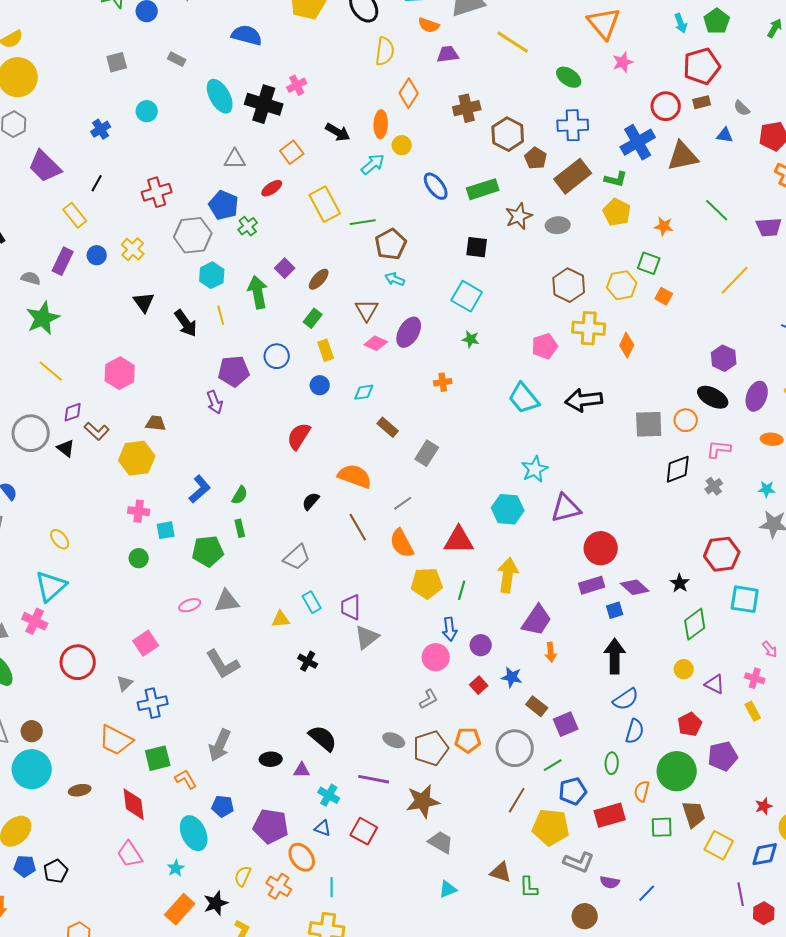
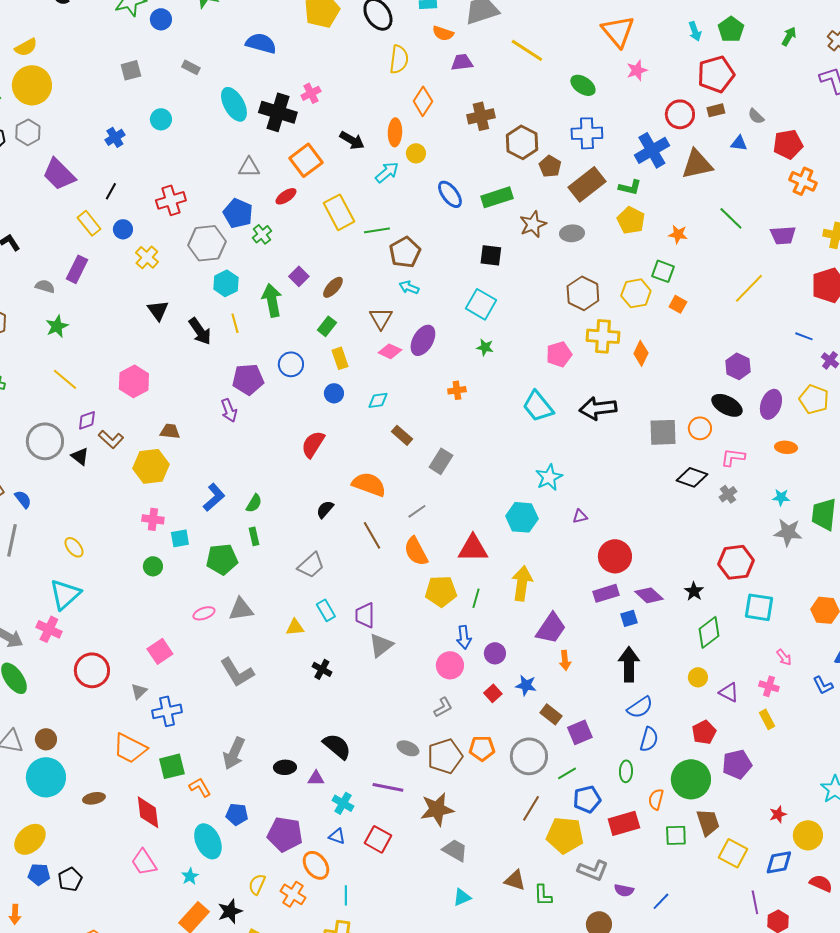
orange square: (292, 152) -> (306, 160), size x1.4
blue circle: (97, 255) -> (123, 229), moved
green star: (43, 318) -> (57, 326), size x0.7
black diamond: (678, 469) -> (692, 477), turned 40
purple triangle: (566, 508) -> (580, 516), size x0.5

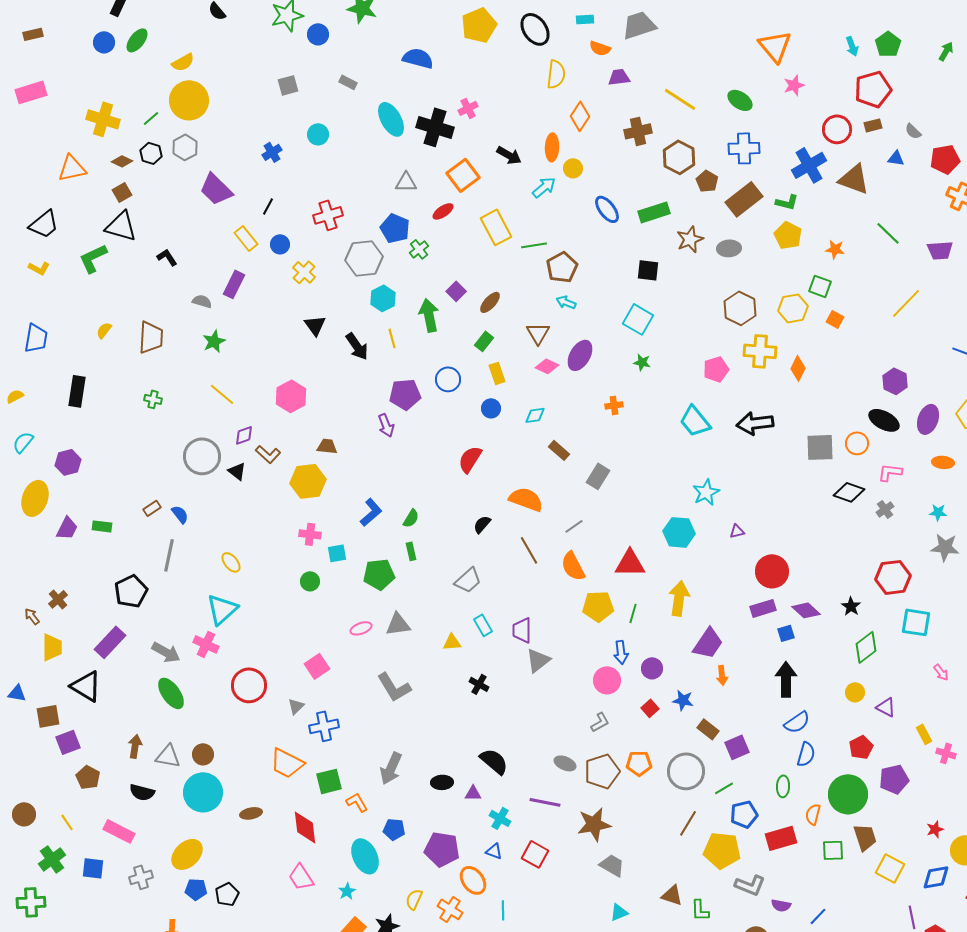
yellow line: (527, 50) -> (680, 99), moved
brown triangle: (697, 164) -> (854, 179), turned 32
pink cross: (769, 686) -> (946, 753), moved

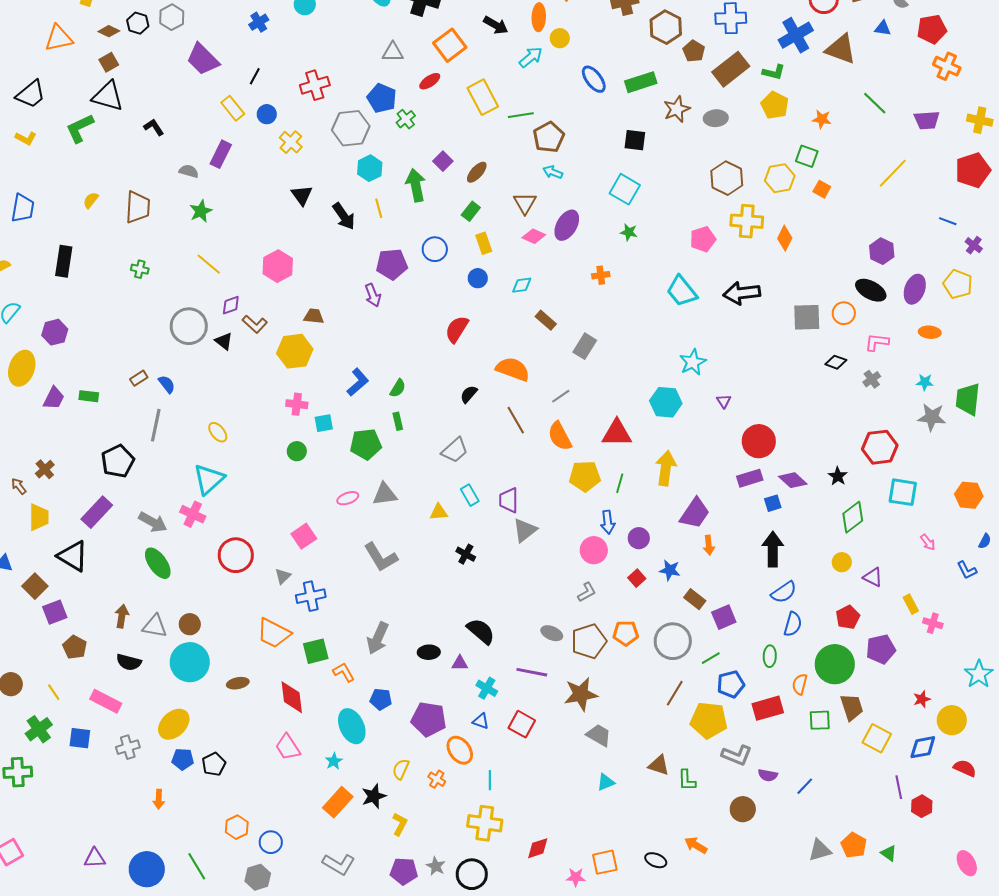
black diamond: (849, 492) -> (836, 362), size x0.7
purple triangle: (737, 531) -> (724, 401), turned -49
brown square: (48, 716) -> (35, 586), turned -35
orange cross: (450, 909) -> (437, 779), size x0.7

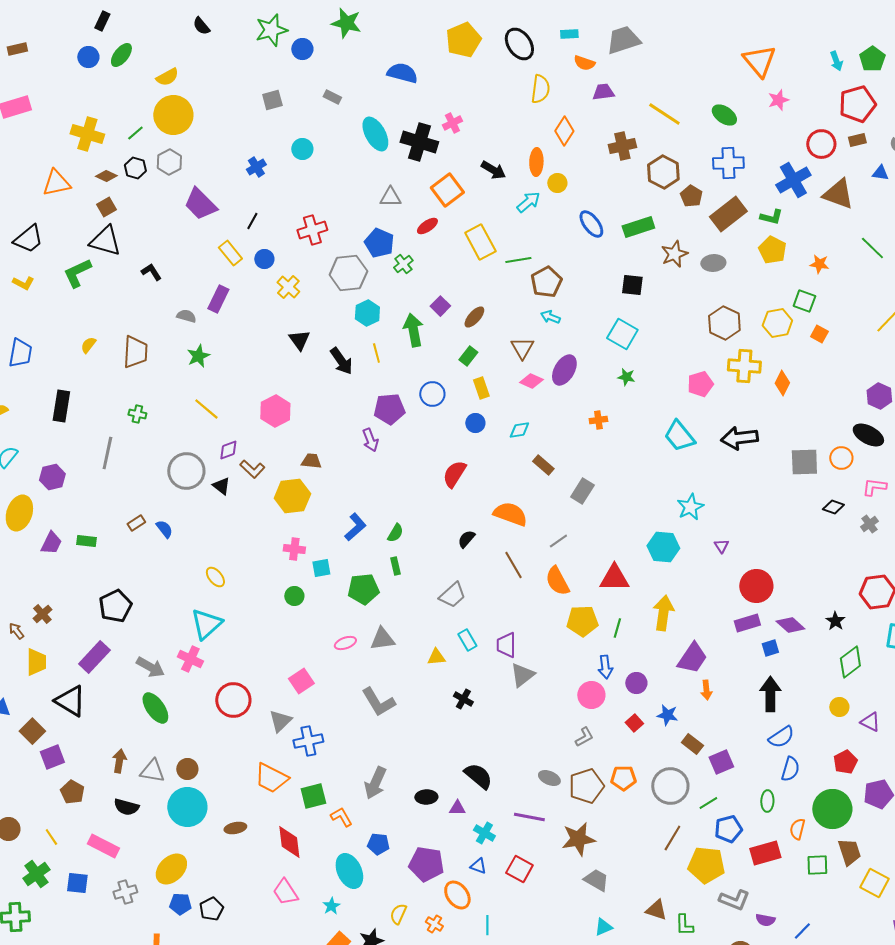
gray line: (156, 425) -> (107, 453), moved
gray triangle: (283, 576) -> (280, 721), size x1.4

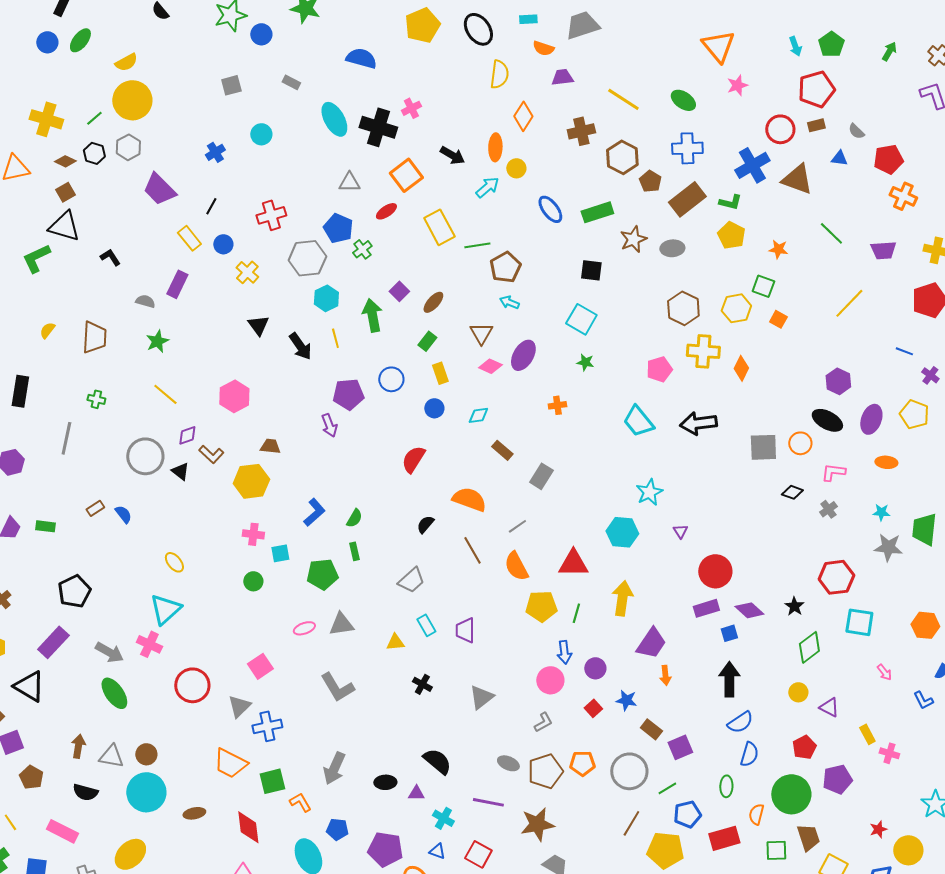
gray triangle: (522, 675) -> (481, 697), moved

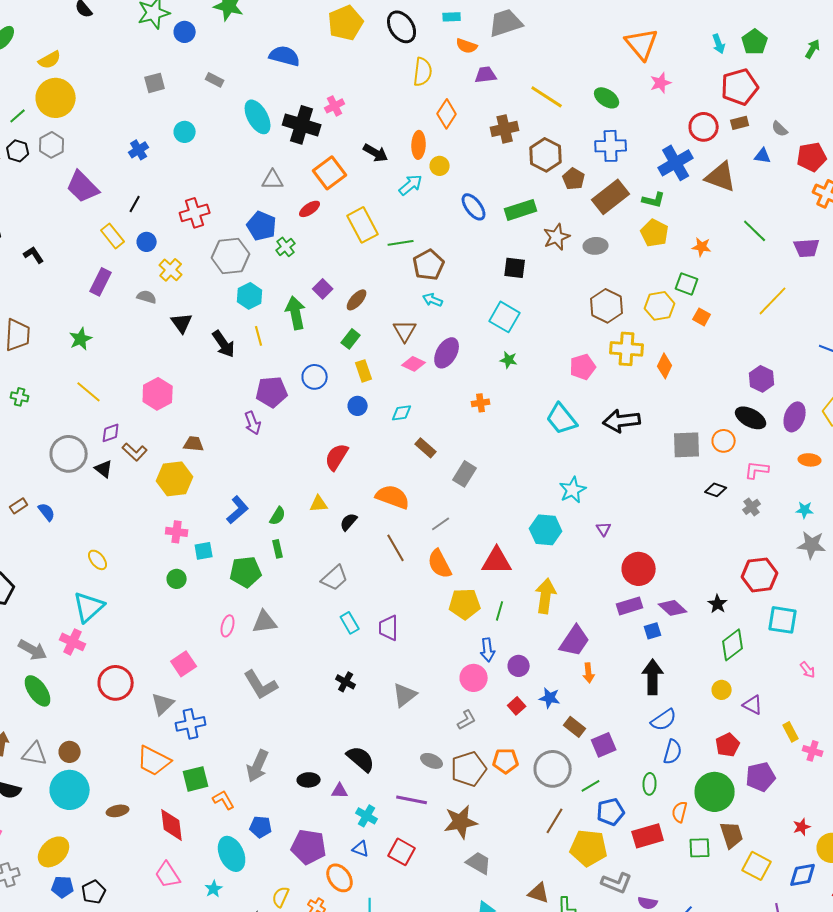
gray semicircle: (145, 301) -> (147, 297), moved
pink ellipse: (304, 628) -> (228, 626), turned -55
yellow triangle: (395, 642) -> (319, 504), moved

